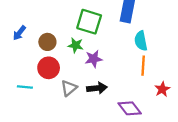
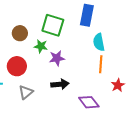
brown circle: (47, 42) -> (20, 33), moved
gray triangle: (69, 88) -> (26, 92), moved

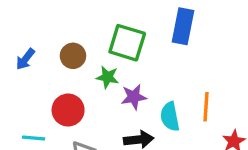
cyan semicircle: (99, 42) -> (170, 117), moved

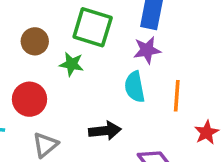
purple star: (134, 97) -> (147, 50), moved
cyan semicircle: (170, 117) -> (135, 87), moved

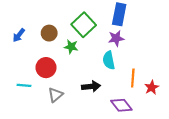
green square: (93, 27) -> (84, 25), turned 30
orange line: (177, 96) -> (133, 78), moved

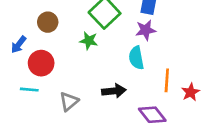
brown circle: (49, 33) -> (48, 22), moved
blue arrow: (19, 35) -> (19, 45), moved
red circle: (46, 68) -> (41, 63), moved

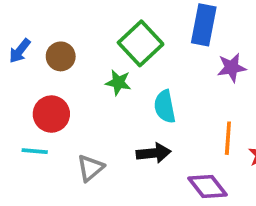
purple star: (146, 30) -> (232, 68), moved
blue arrow: (19, 45) -> (20, 51), moved
cyan semicircle: (136, 58) -> (165, 107), moved

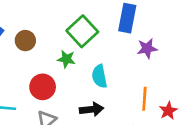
red circle: (51, 114) -> (43, 87), moved

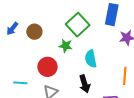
black arrow: (92, 109) -> (85, 84), turned 78

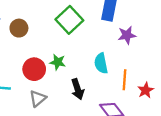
green star: (66, 46) -> (58, 62), moved
cyan semicircle: (91, 59) -> (101, 63), moved

